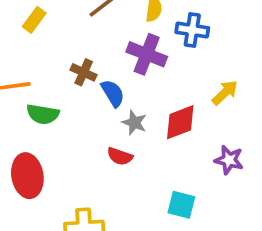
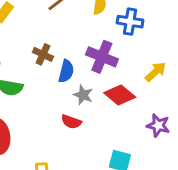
purple cross: (147, 54) -> (102, 57), moved
blue semicircle: (113, 93) -> (66, 71), turned 45
red diamond: (180, 122) -> (120, 95), turned 60

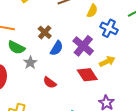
yellow arrow: (156, 72) -> (107, 61), moved
gray star: (83, 95) -> (30, 63), moved

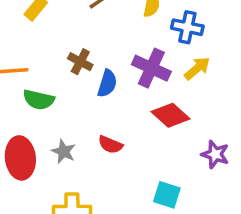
yellow arrow: (107, 61) -> (197, 68), moved
gray star: (30, 63) -> (64, 151), moved

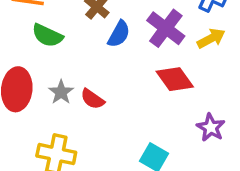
red semicircle: (110, 145) -> (92, 99), moved

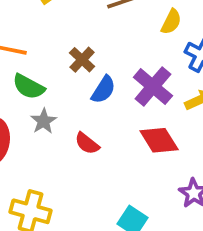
gray star: (61, 92) -> (44, 121), moved
red semicircle: (92, 99) -> (87, 143), moved

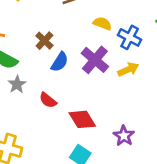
yellow semicircle: (171, 22) -> (102, 23), moved, turned -96
red diamond: (159, 140) -> (82, 119), moved

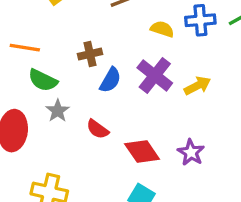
blue cross: (130, 37) -> (200, 20), moved, turned -30
brown cross: (44, 41) -> (90, 54), turned 36
purple star: (124, 136) -> (191, 152), moved

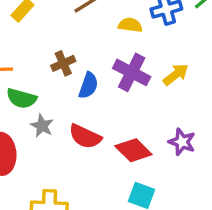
red semicircle: (98, 129) -> (85, 136), size x1.4

